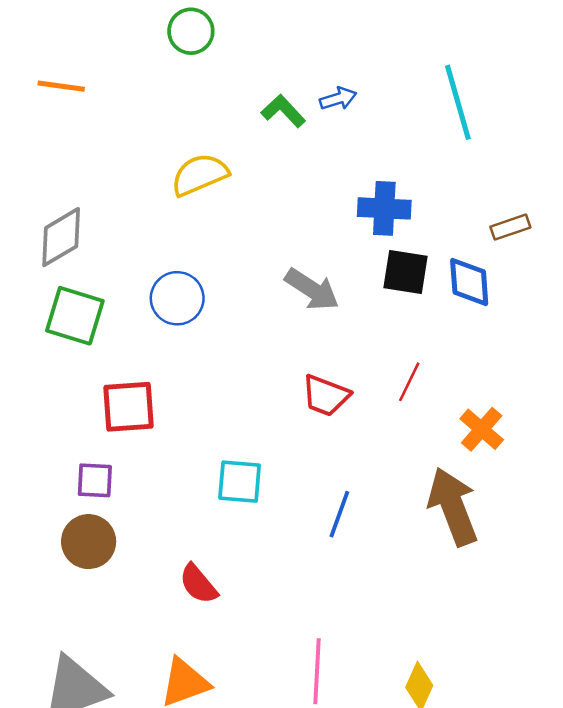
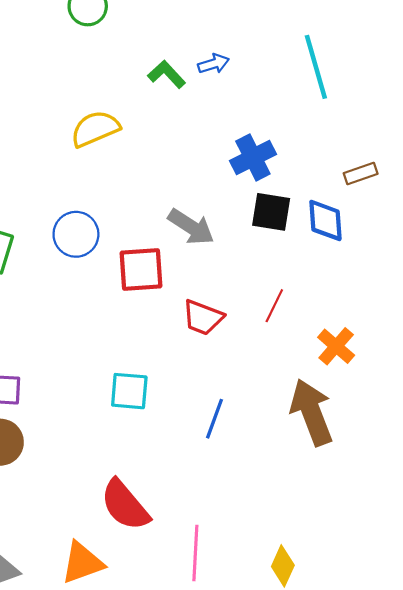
blue cross: (384, 208) -> (253, 158), turned -30
red square: (129, 407) -> (141, 269), moved
red semicircle: (198, 584) -> (125, 505), moved, size x1.5

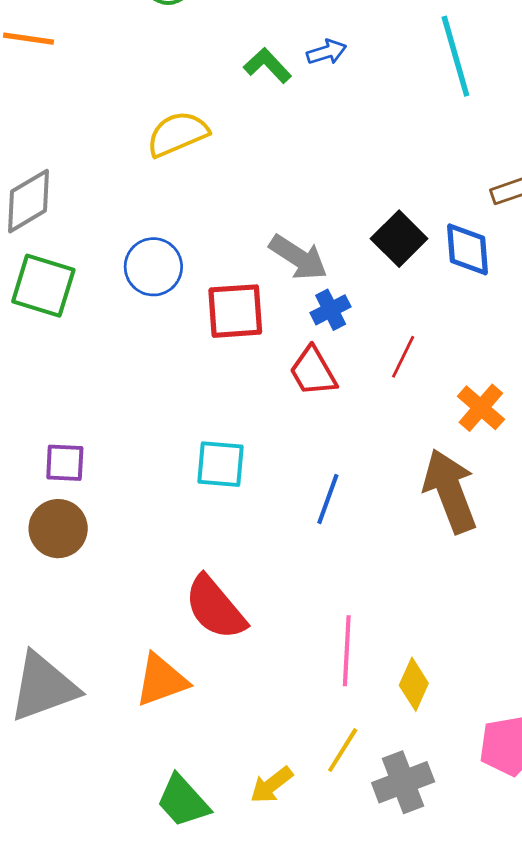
blue cross: (253, 158) -> (331, 310), moved, size x0.7
black square: (271, 212) -> (399, 239), turned 36
red trapezoid: (203, 317) -> (313, 372), turned 39
pink line: (195, 553) -> (347, 651), moved

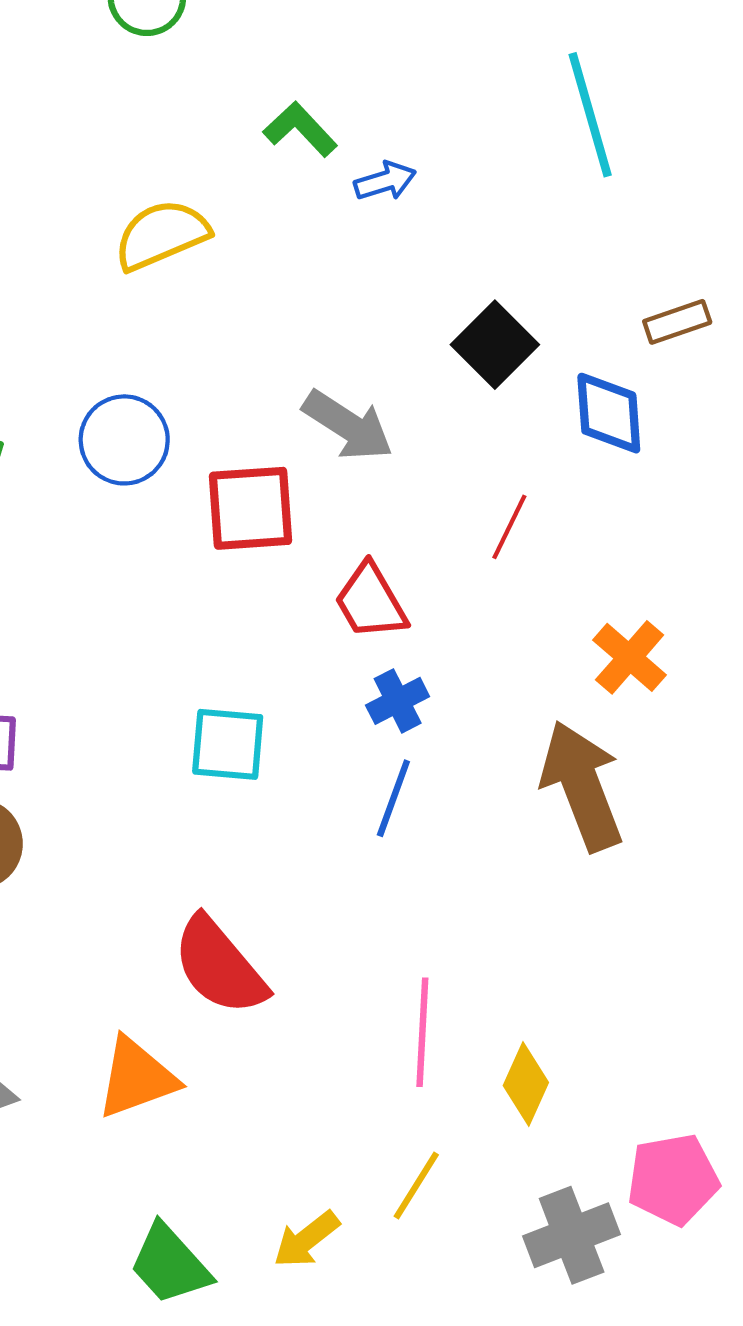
blue arrow: (327, 52) -> (385, 181), moved
black square: (399, 239) -> (495, 345), moved
blue cross: (331, 310) -> (398, 701), moved
red line: (403, 357) -> (509, 527), moved
gray cross: (403, 782) -> (572, 1235), moved

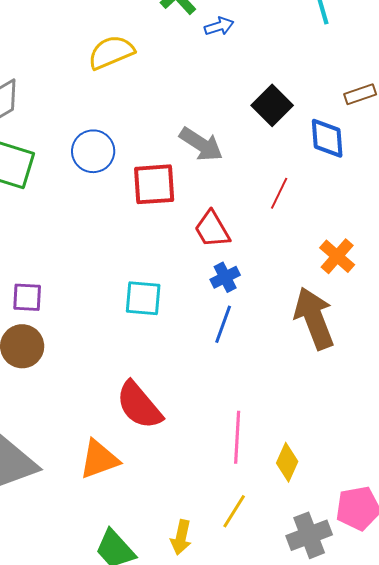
yellow arrow: (306, 1239) -> (181, 537), turned -40

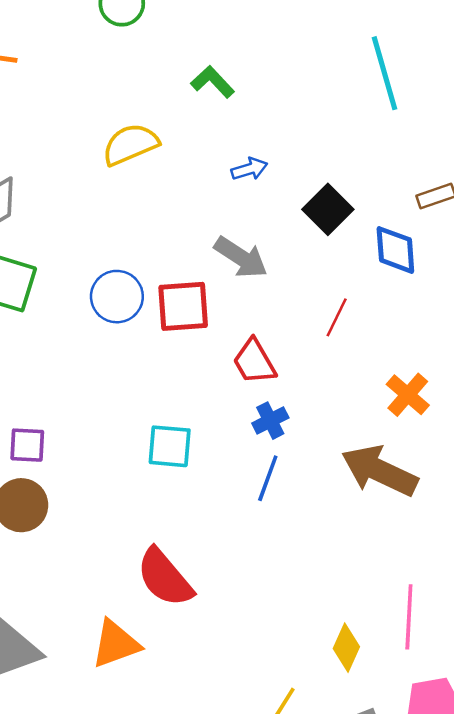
blue arrow: (219, 26) -> (249, 169), moved
blue circle: (93, 151) -> (117, 297), moved
brown arrow: (314, 318) -> (380, 471), turned -44
pink line: (237, 437) -> (409, 617), moved

